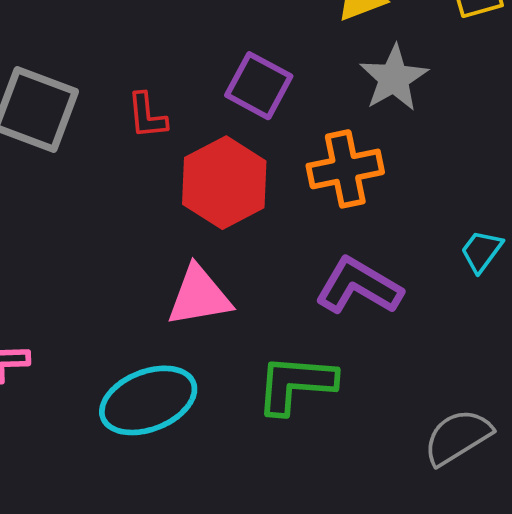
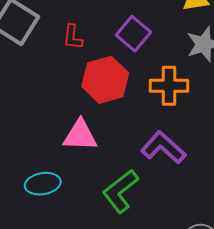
green L-shape: (296, 384) -> (120, 191), turned -54
cyan ellipse: (148, 400) -> (43, 184), size x0.7

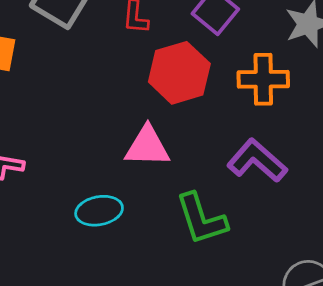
green L-shape: (120, 191) -> (201, 219), turned -69

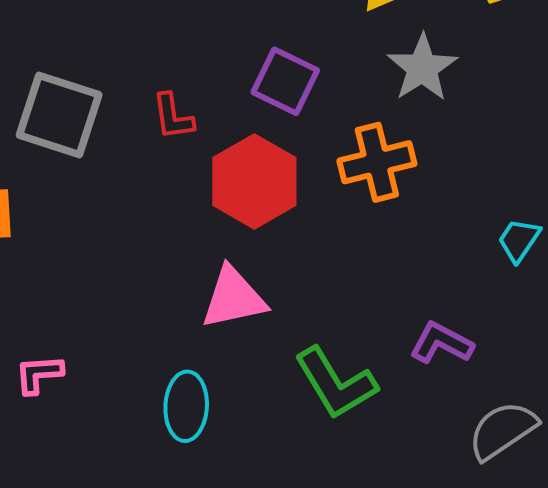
purple L-shape: (257, 161) -> (441, 343), moved, size x0.7
cyan ellipse: (99, 211) -> (186, 406), turned -63

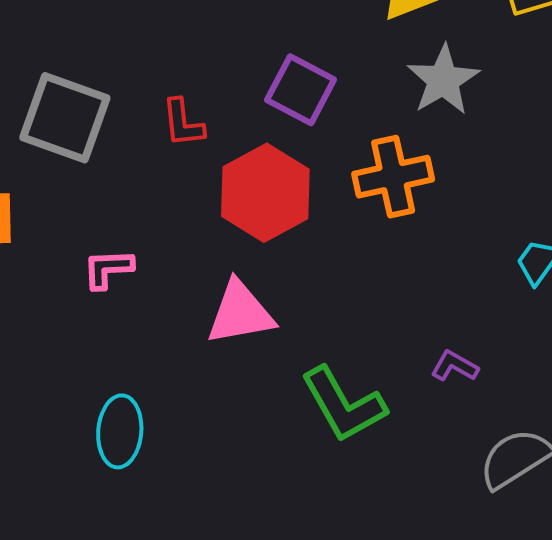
purple L-shape: (441, 343) -> (455, 366), size x0.7
pink L-shape: (39, 374) -> (108, 269), moved
cyan ellipse: (186, 406) -> (120, 431), moved

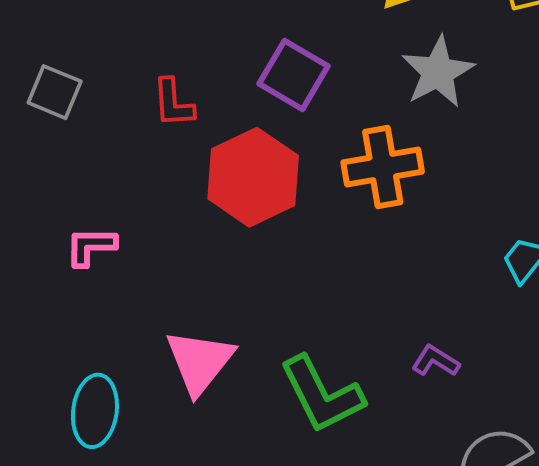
gray square: (65, 118) -> (55, 92), size x0.6
pink triangle: (240, 313) -> (200, 362), moved, turned -44

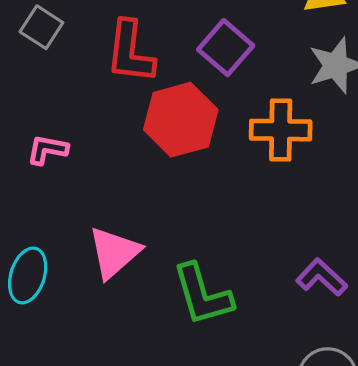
red L-shape: (173, 103) -> (130, 52), size x1.6
purple L-shape: (436, 361) -> (322, 277), moved, size x1.4

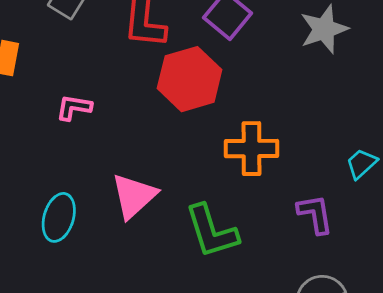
orange cross: (281, 130) -> (251, 149), moved
purple L-shape: (322, 277) -> (315, 214), turned 39

